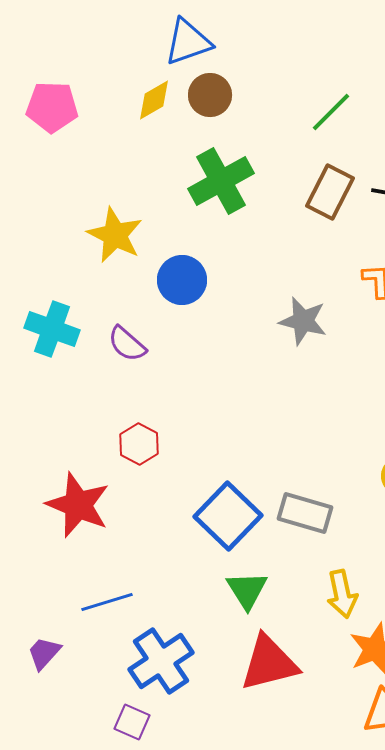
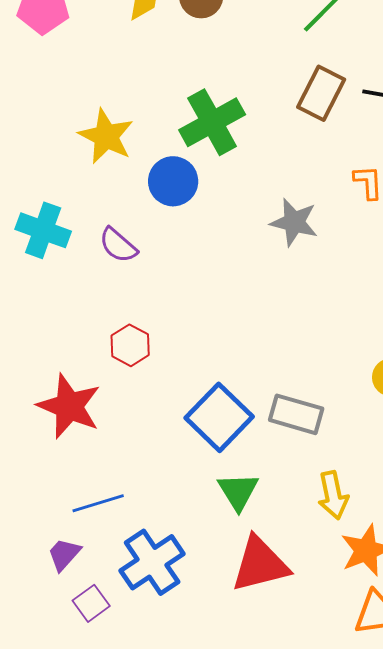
green cross: (221, 181) -> (212, 122), moved
purple trapezoid: (44, 653) -> (64, 554), moved
purple square: (132, 722) -> (91, 603), moved, turned 30

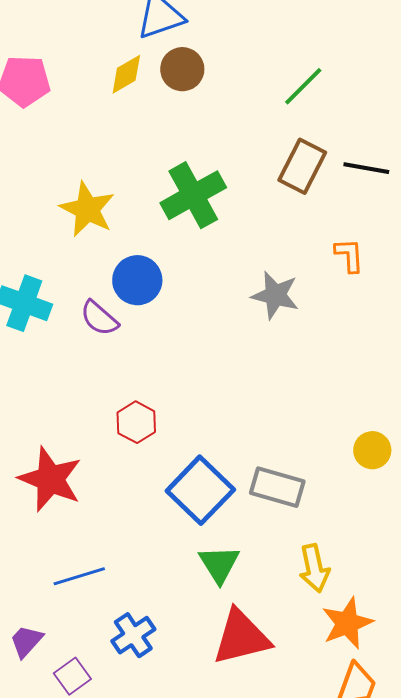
blue circle: (173, 181) -> (137, 280), moved
red hexagon: (130, 345) -> (136, 422), moved
purple trapezoid: (64, 554) -> (26, 641), moved
blue cross: (152, 562) -> (133, 635), size x0.7

